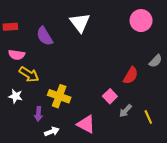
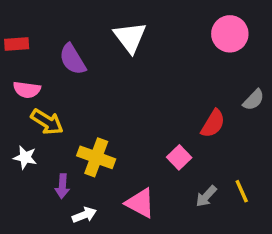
gray arrow: (125, 111) -> (206, 196), moved

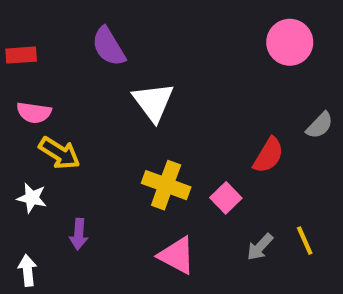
white triangle: (130, 37) -> (153, 102), moved
purple semicircle: (72, 59) -> (109, 46), moved
yellow cross: (96, 157) -> (166, 185), moved
white arrow: (84, 215) -> (28, 270), moved, turned -75

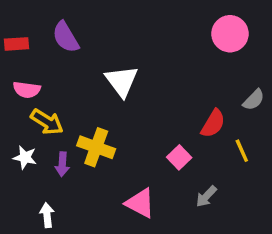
purple semicircle: (109, 46) -> (66, 37), moved
yellow cross: (166, 185) -> (96, 147), moved
purple arrow: (79, 234) -> (62, 164), moved
yellow line: (305, 241) -> (242, 151), moved
white arrow: (28, 270) -> (47, 215), moved

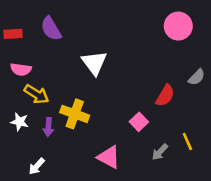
yellow line: (242, 151) -> (187, 141), moved
white arrow: (47, 215) -> (37, 166), turned -132

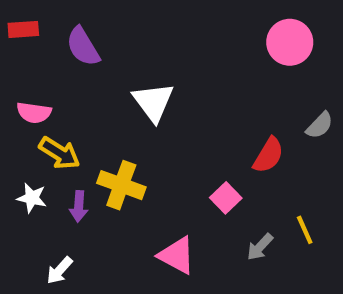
red rectangle: (13, 34) -> (23, 29), moved

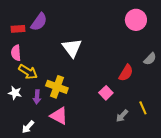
red rectangle: (23, 29) -> (18, 29), moved
purple semicircle: (83, 47) -> (39, 22), turned -114
pink semicircle: (34, 113) -> (16, 53), turned 77
pink triangle: (177, 255) -> (59, 116), moved

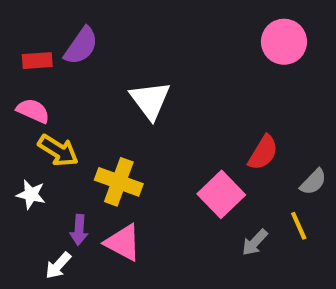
pink semicircle: (16, 53) -> (33, 111), turned 119
gray semicircle: (150, 59) -> (313, 182), moved
pink square: (106, 93) -> (221, 194), size x1.5
purple arrow: (37, 97) -> (79, 230), moved

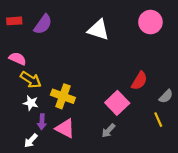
red rectangle: (37, 61) -> (14, 21), moved
white triangle: (150, 100) -> (98, 30), moved, turned -35
white star: (31, 194) -> (31, 103), moved
gray arrow: (255, 242) -> (108, 131), moved

